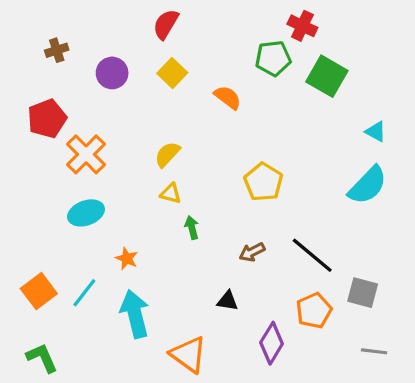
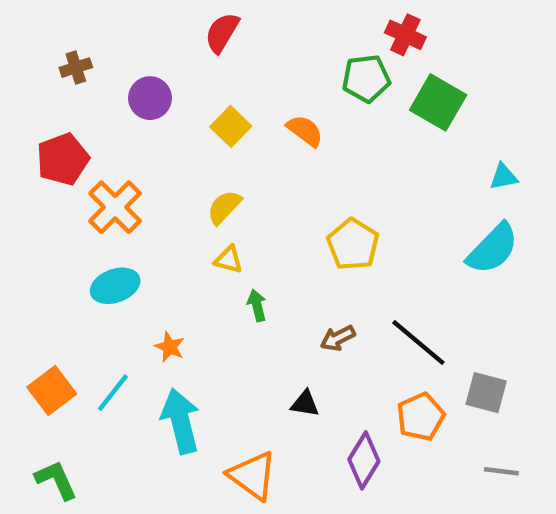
yellow square: (172, 73) -> (231, 126), moved
cyan triangle: (376, 132) -> (504, 177), turned -40

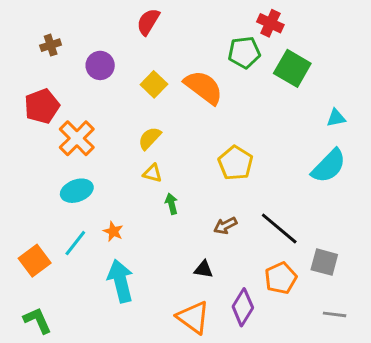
orange semicircle: (305, 131) -> (203, 87), size x1.6
cyan line: (113, 393) -> (75, 243), moved
orange triangle: (253, 476) -> (193, 317), moved

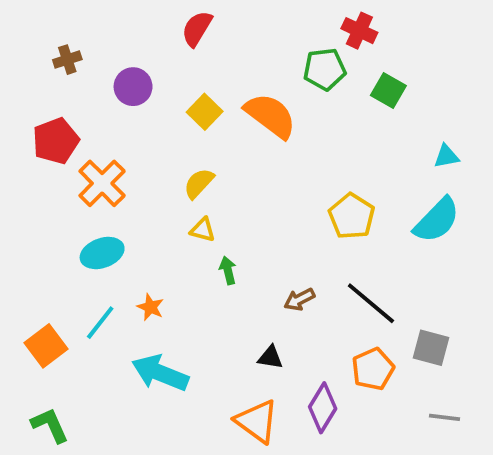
green square: (292, 68) -> (388, 91), size x0.7
yellow pentagon: (236, 163) -> (352, 216), moved
cyan arrow: (120, 281) -> (160, 373), turned -54

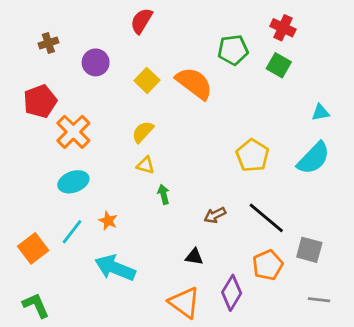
red cross: (359, 31) -> (283, 28), moved

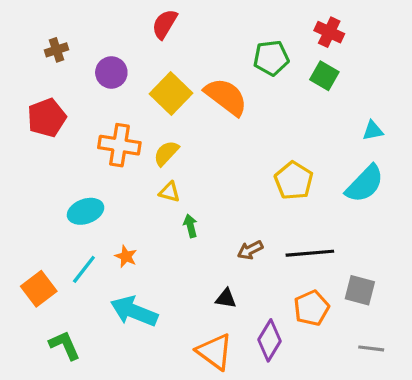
yellow square: (147, 80) -> (171, 93), size x1.4
orange cross: (73, 132) -> (119, 145), moved, turned -36
black line: (266, 218) -> (310, 253), turned -45
green L-shape: (36, 305) -> (65, 345), moved

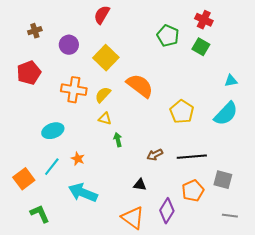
green pentagon: (271, 58) -> (168, 36), turned 30
orange semicircle: (226, 97) -> (140, 86), moved

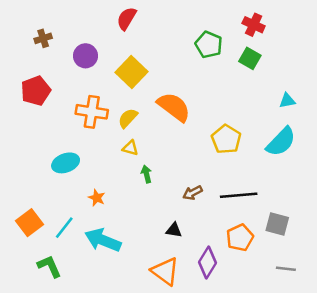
cyan line: (52, 167) -> (64, 228), moved

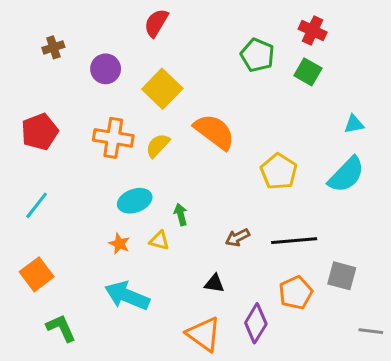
red pentagon: (36, 91) -> (40, 132), moved
yellow triangle: (130, 148) -> (159, 241), moved
cyan ellipse: (66, 163) -> (135, 201), moved
cyan line: (64, 228) -> (37, 205), moved
gray line: (286, 269) -> (371, 331), moved

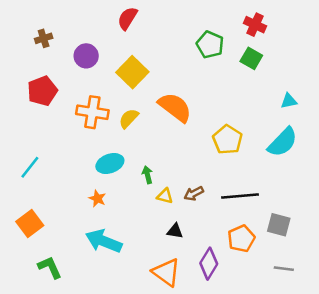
red pentagon: (40, 132) -> (42, 91), moved
yellow triangle: (159, 241) -> (165, 196), moved
gray line: (371, 331) -> (284, 269), moved

